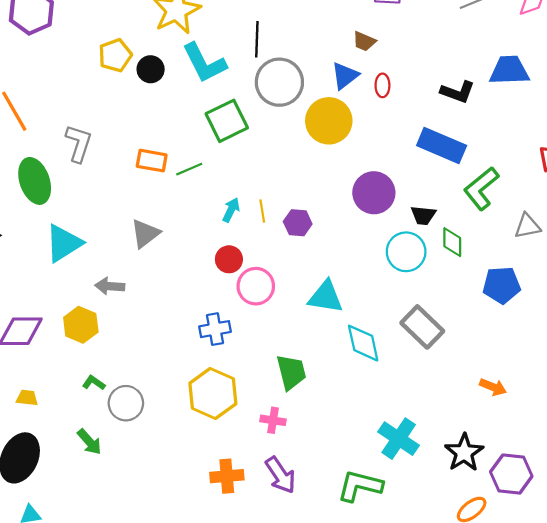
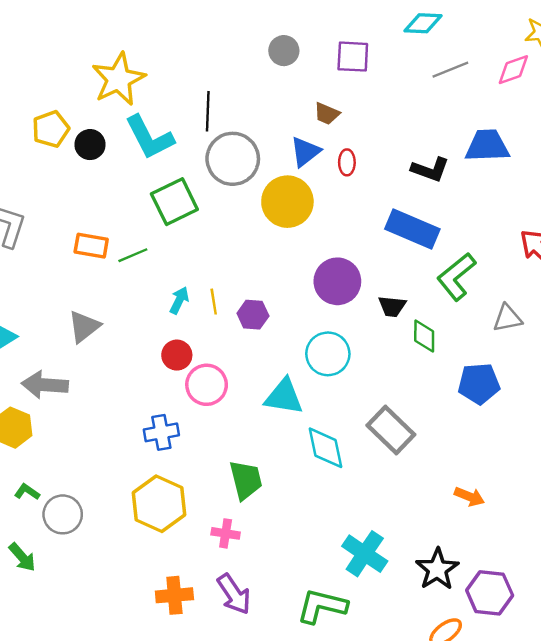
cyan circle: (406, 252) -> (328, 354), moved
gray arrow: (110, 286) -> (45, 385), size x1.4

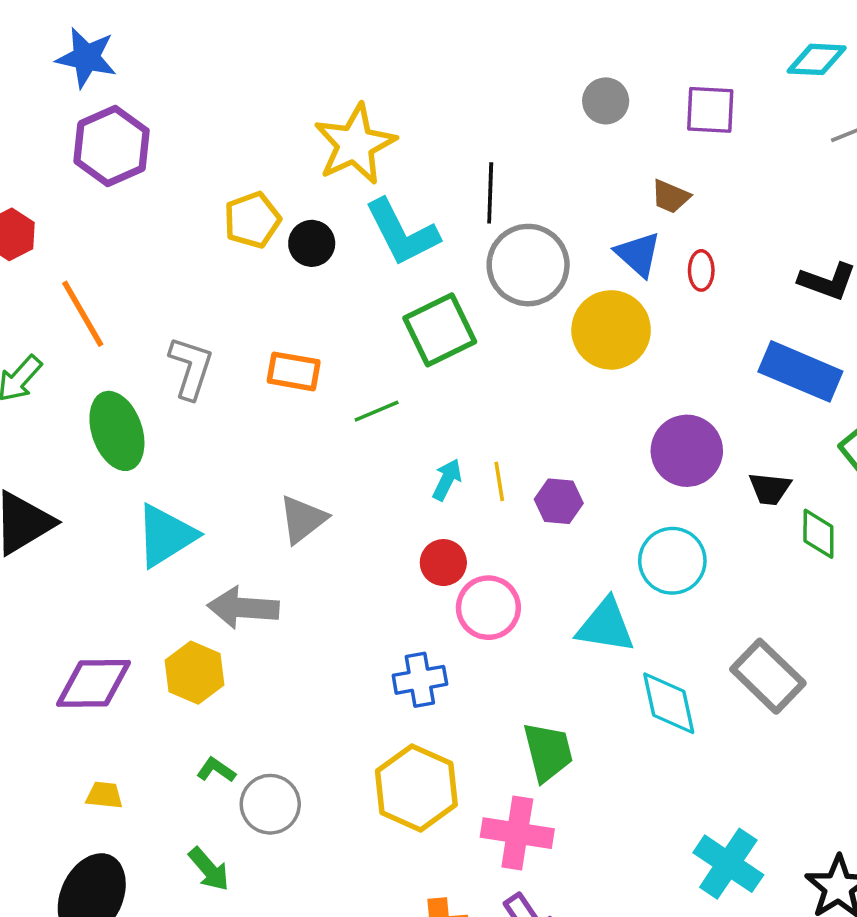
blue triangle: (305, 152) -> (638, 254), turned -40
orange rectangle: (91, 246) -> (294, 371), moved
pink cross: (226, 533) -> (517, 833), size x1.6

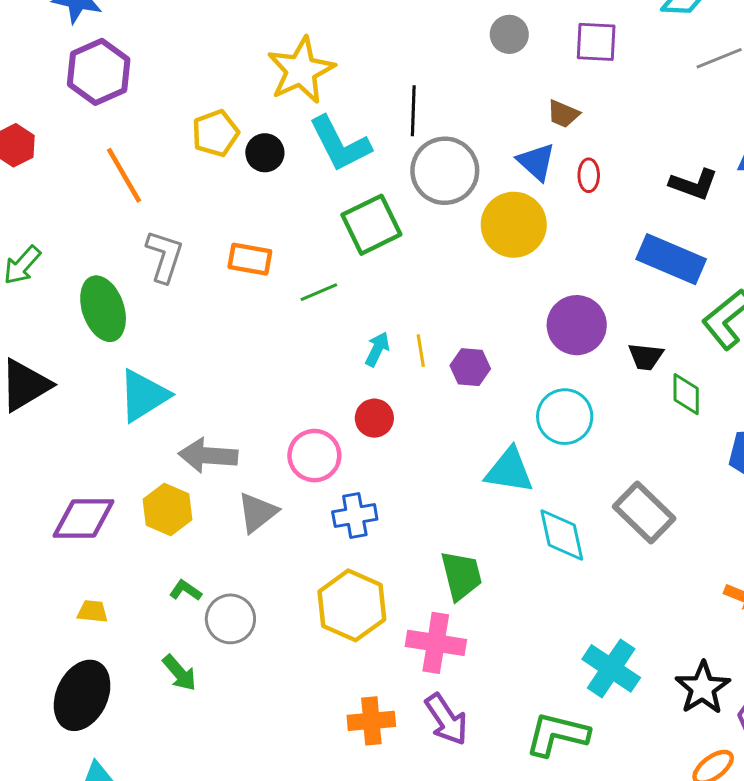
orange line: (83, 314) -> (124, 175), moved
gray triangle: (303, 519) -> (257, 513), moved
pink circle: (488, 608) -> (314, 456), moved

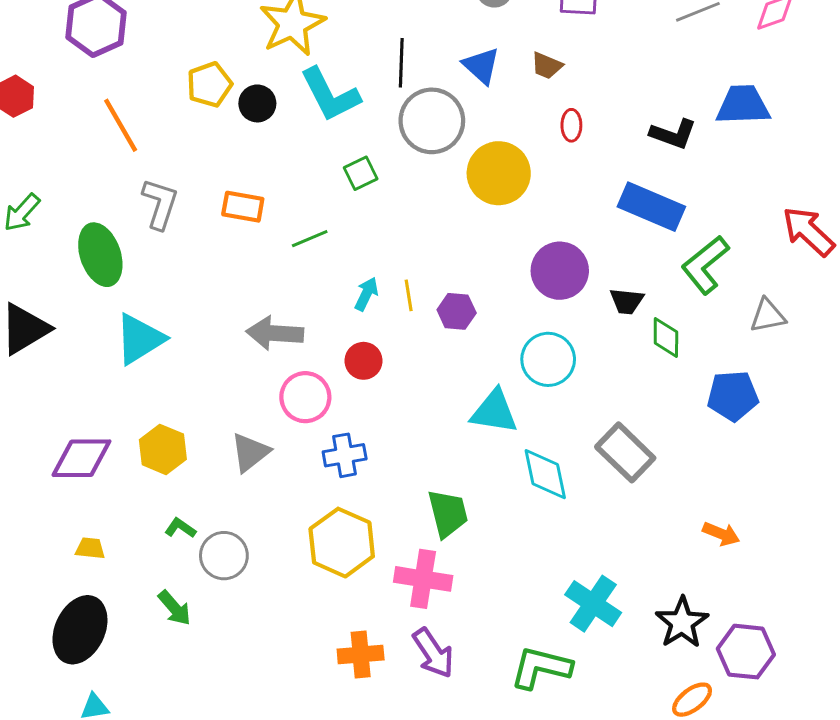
blue triangle: (536, 162) -> (481, 66), moved
green square: (371, 225) -> (361, 173), size x0.6
gray arrow: (208, 456) -> (275, 333), moved

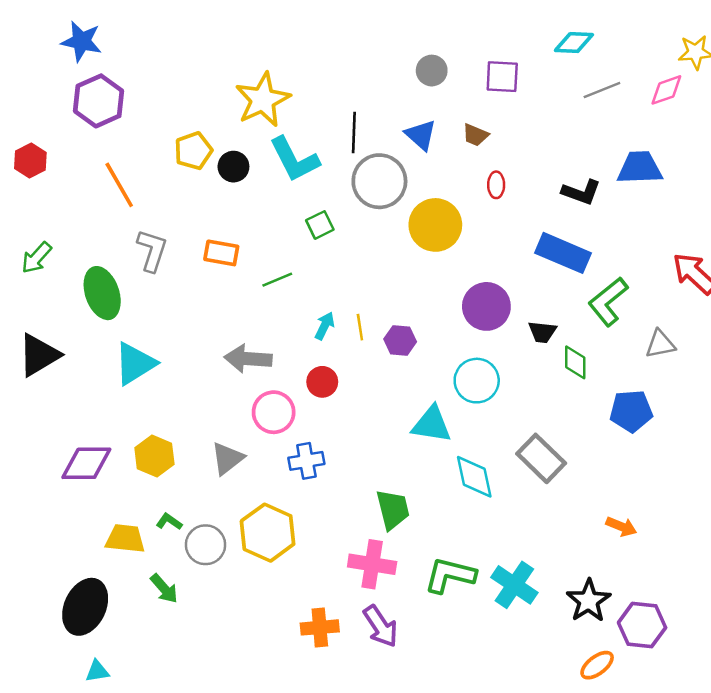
yellow hexagon: (342, 543) -> (268, 533), moved
yellow trapezoid: (90, 548) -> (125, 539), moved, size x1.6
green L-shape: (541, 668) -> (450, 575), moved

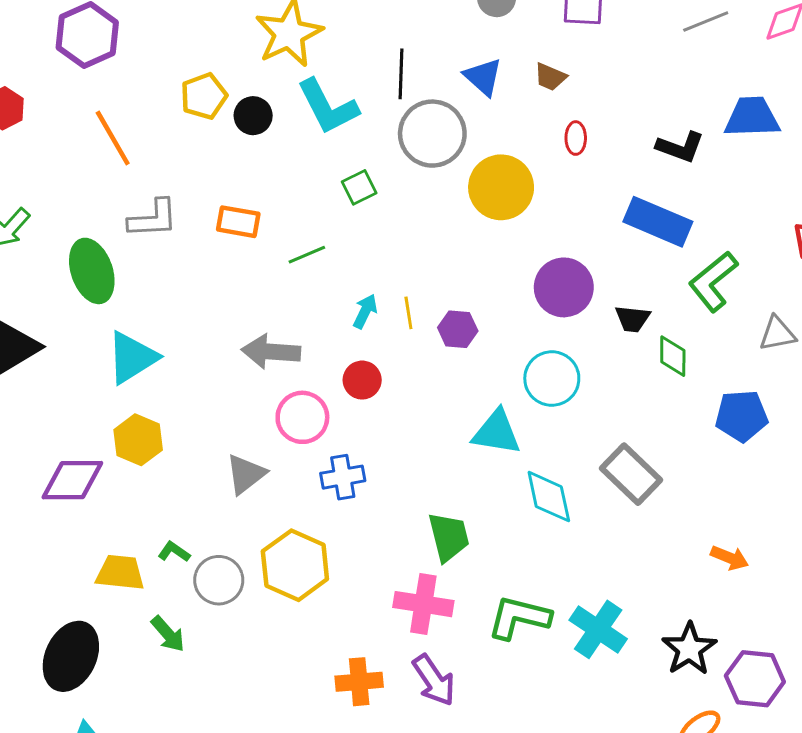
gray L-shape: (152, 250) -> (153, 219), turned 69
yellow hexagon: (154, 456) -> (138, 440), moved

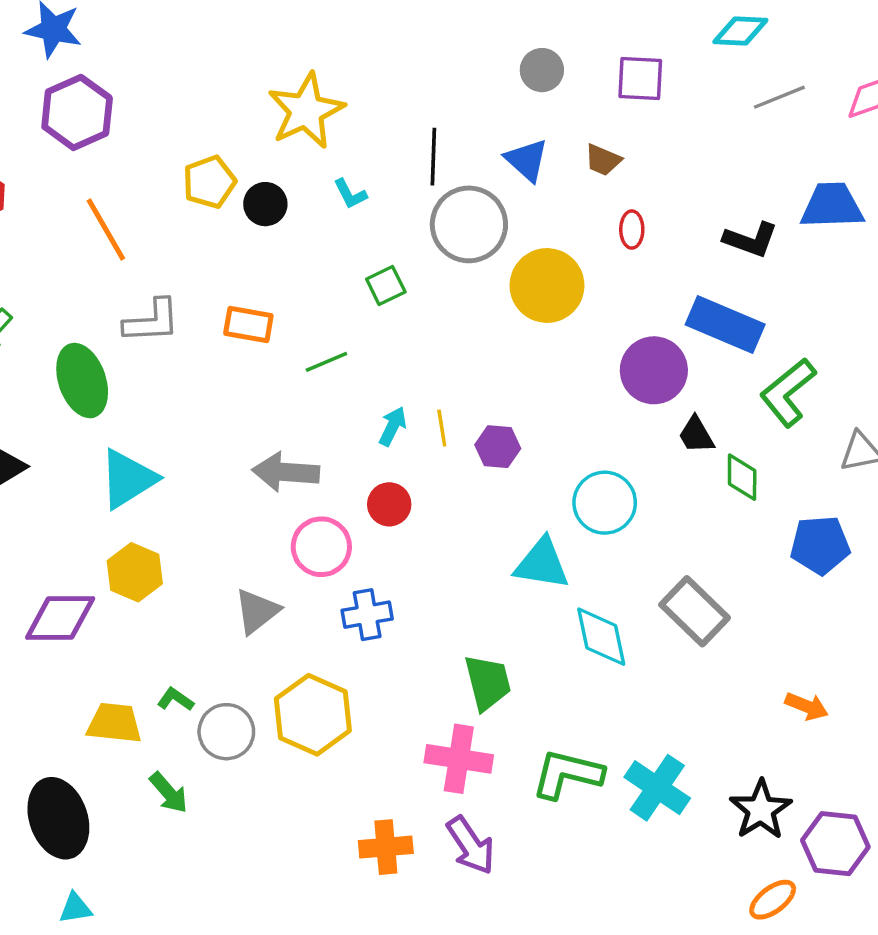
cyan L-shape: (328, 107) -> (350, 194), size x0.5
purple circle: (564, 287) -> (654, 370), moved
black trapezoid: (632, 319) -> (696, 435), turned 54
black ellipse: (71, 656) -> (58, 818), turned -44

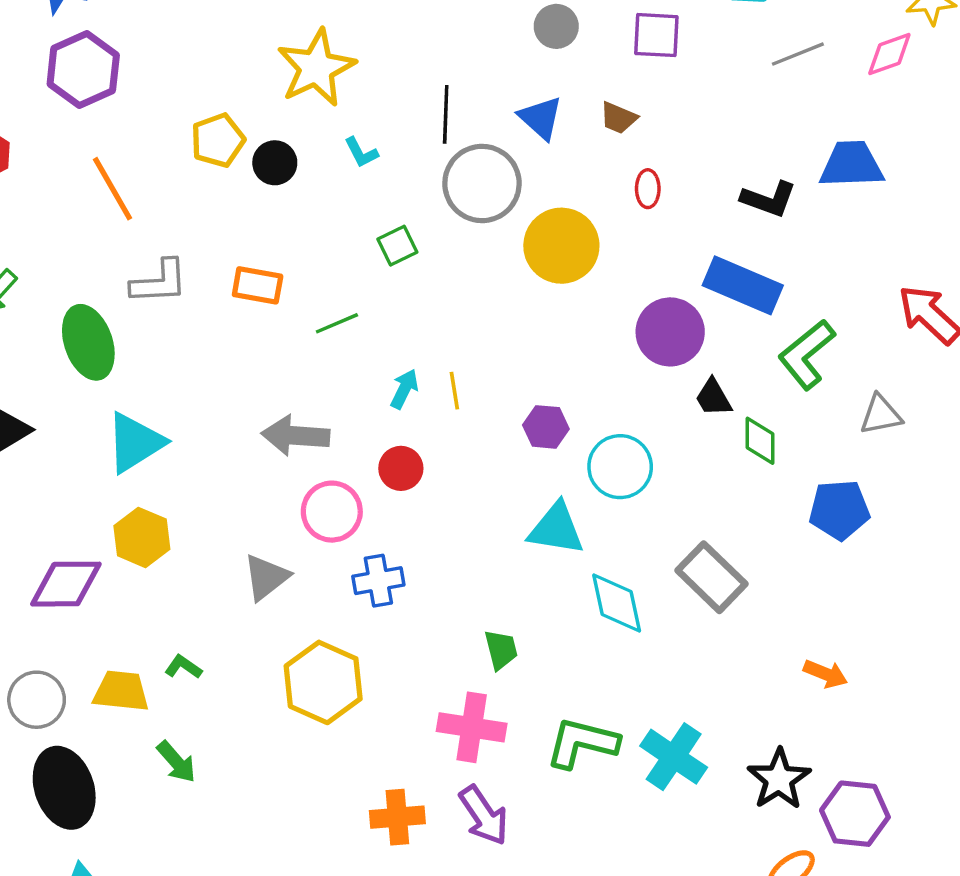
purple hexagon: (498, 447) -> (546, 427), moved
green trapezoid: (488, 682) -> (501, 650), size x0.7
gray circle: (226, 732) -> (37, 700), moved

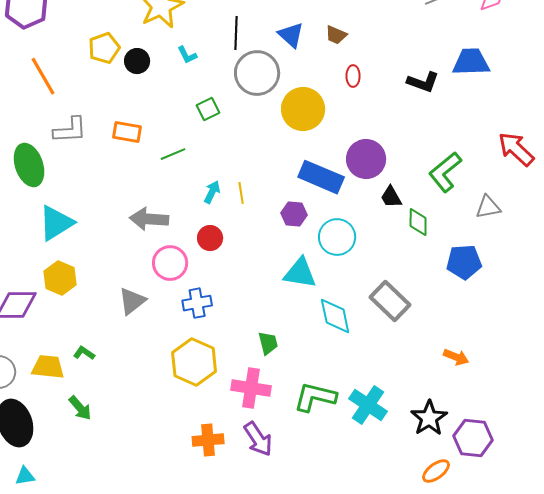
blue rectangle: (743, 285) -> (321, 177), moved
yellow hexagon: (323, 682) -> (194, 362), moved

